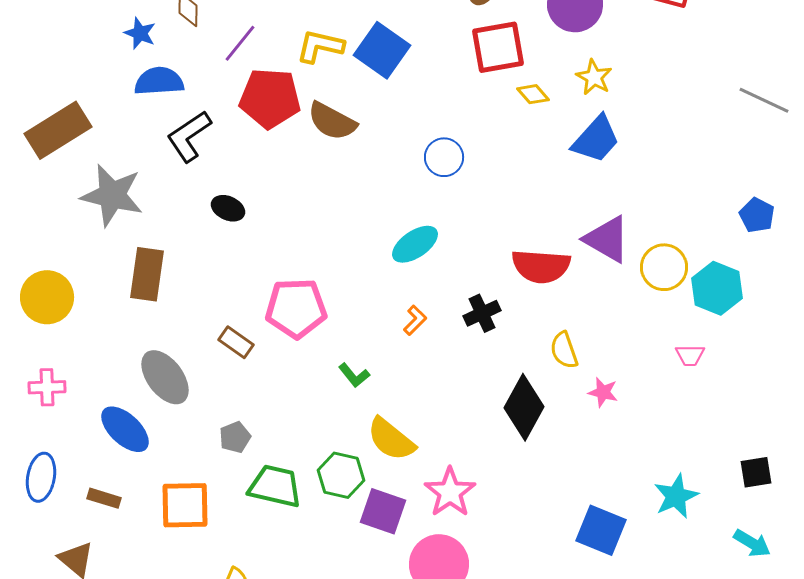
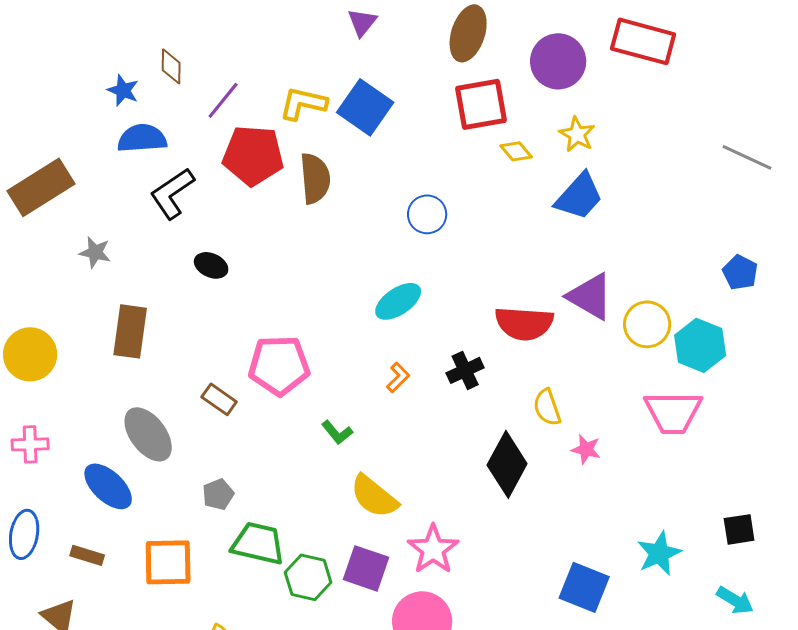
brown semicircle: (332, 121) -> (315, 178), turned -123
gray star: (112, 195) -> (95, 252), size x0.5
pink trapezoid: (690, 355) -> (673, 412), size x2.0
green hexagon: (341, 475) -> (308, 577), moved

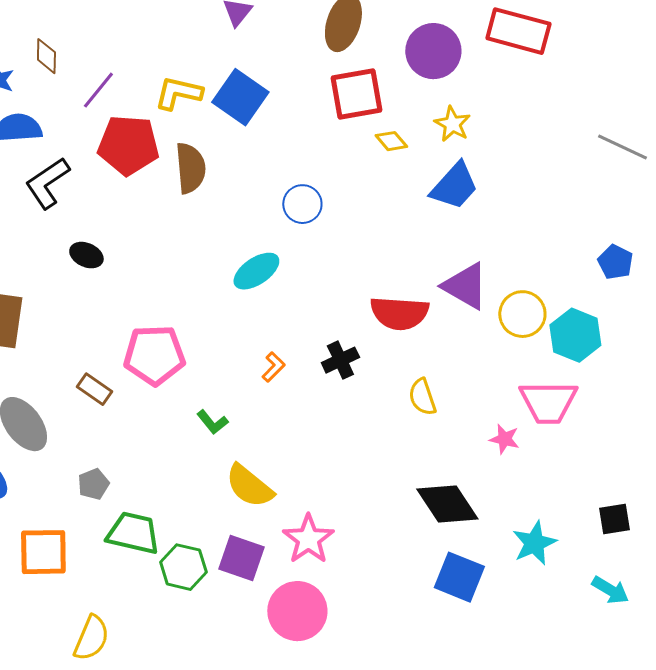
cyan ellipse: (398, 301) -> (256, 271), moved
pink star: (586, 449) -> (504, 439), moved
black diamond: (507, 464) -> (447, 504), moved, turned -62

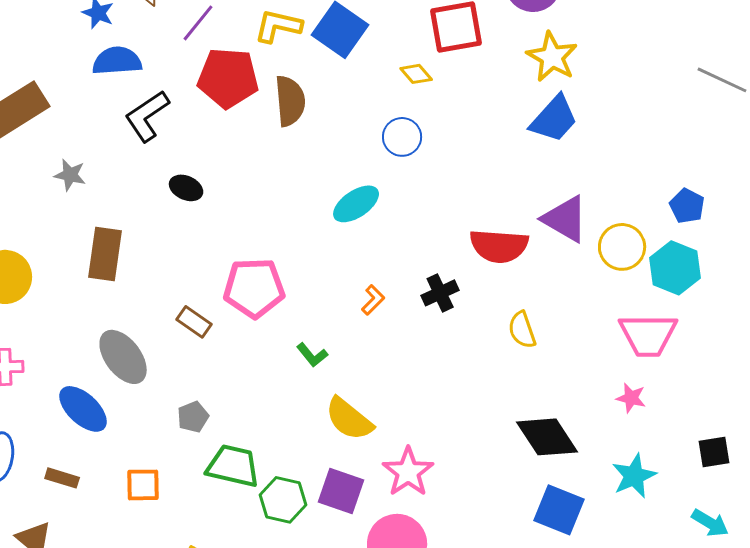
yellow star: (452, 124) -> (552, 57), size x1.4
yellow diamond: (391, 141) -> (416, 74), moved
blue pentagon: (615, 262) -> (687, 206), moved
pink star: (504, 439) -> (631, 398), moved
orange square: (43, 552) -> (143, 485), size x0.7

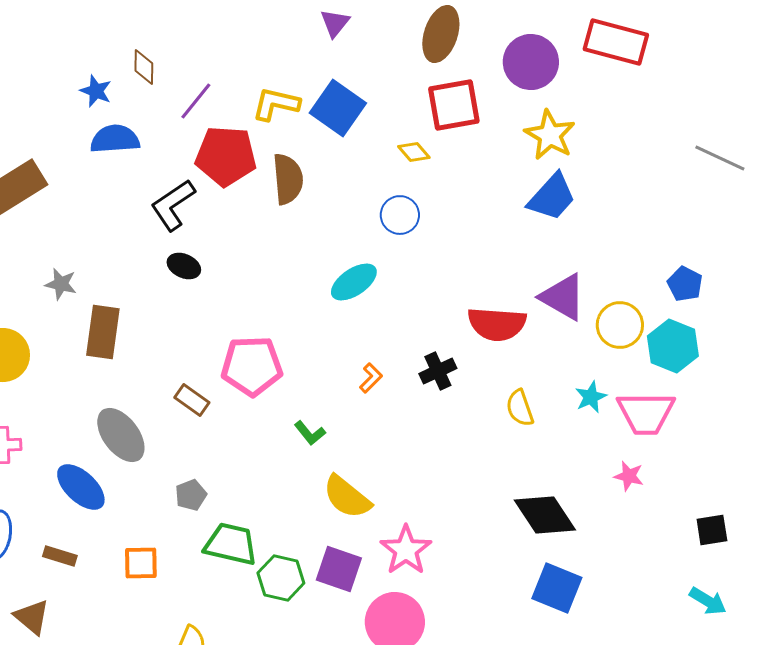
black L-shape: (147, 116) -> (173, 205), moved
gray star: (70, 175) -> (61, 284), moved
cyan star: (634, 476) -> (591, 397), moved, size x0.7

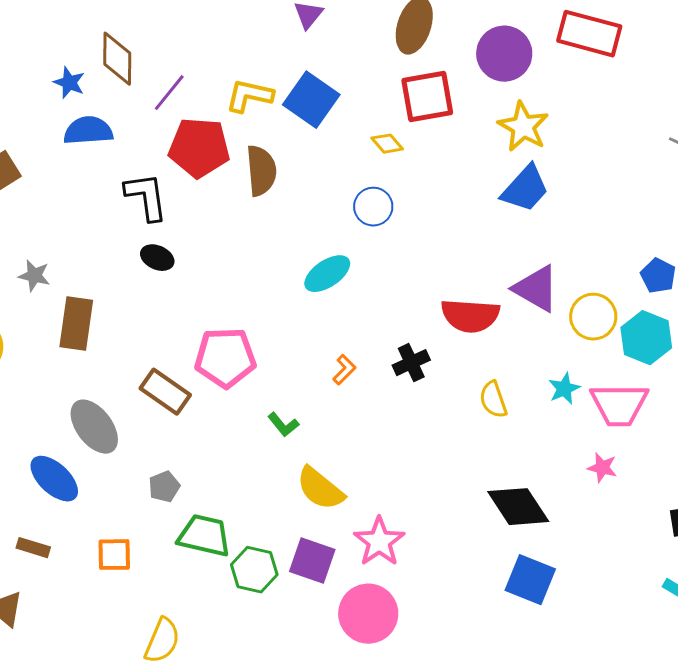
brown diamond: (144, 67) -> (117, 59), size x1.5
black L-shape: (173, 205) -> (146, 197), turned 116
brown rectangle: (192, 400) -> (165, 392), size x1.4

